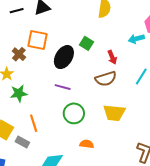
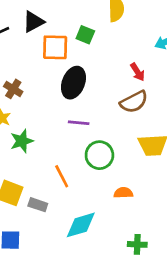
orange square: (38, 40) -> (55, 47), moved
green square: (87, 43) -> (85, 35), moved
orange line: (34, 123) -> (62, 176), moved

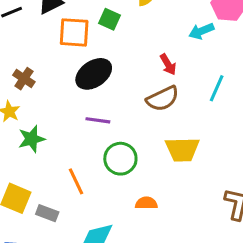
black ellipse: (73, 83) -> (94, 74), turned 32

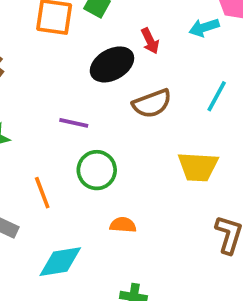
red arrow: (168, 64) -> (150, 41), moved
black ellipse: (94, 74) -> (112, 64), moved
yellow trapezoid: (182, 149) -> (198, 167), moved

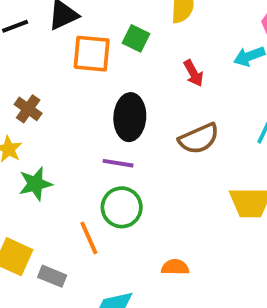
black ellipse: (112, 64) -> (130, 117), moved, turned -54
green circle: (97, 170) -> (122, 207), moved

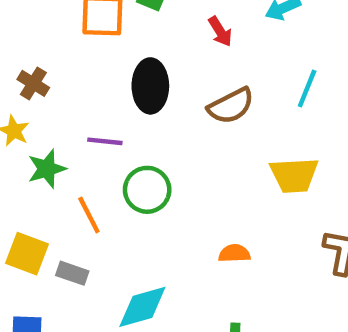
purple line: (118, 163) -> (105, 141), moved
orange line: (89, 238) -> (89, 215), moved
orange semicircle: (175, 267) -> (234, 253), moved

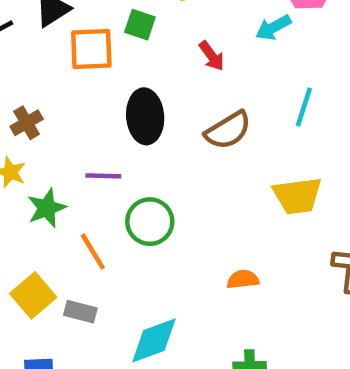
brown cross: (33, 83) -> (27, 123), turned 32
yellow square: (27, 254) -> (33, 295), turned 33

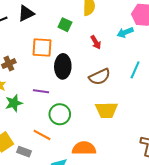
orange square: (91, 49) -> (42, 48), moved
yellow trapezoid: (297, 196) -> (106, 110), moved
orange line: (93, 252) -> (42, 135), moved, turned -36
orange semicircle: (243, 279) -> (84, 148), moved, size x1.6

